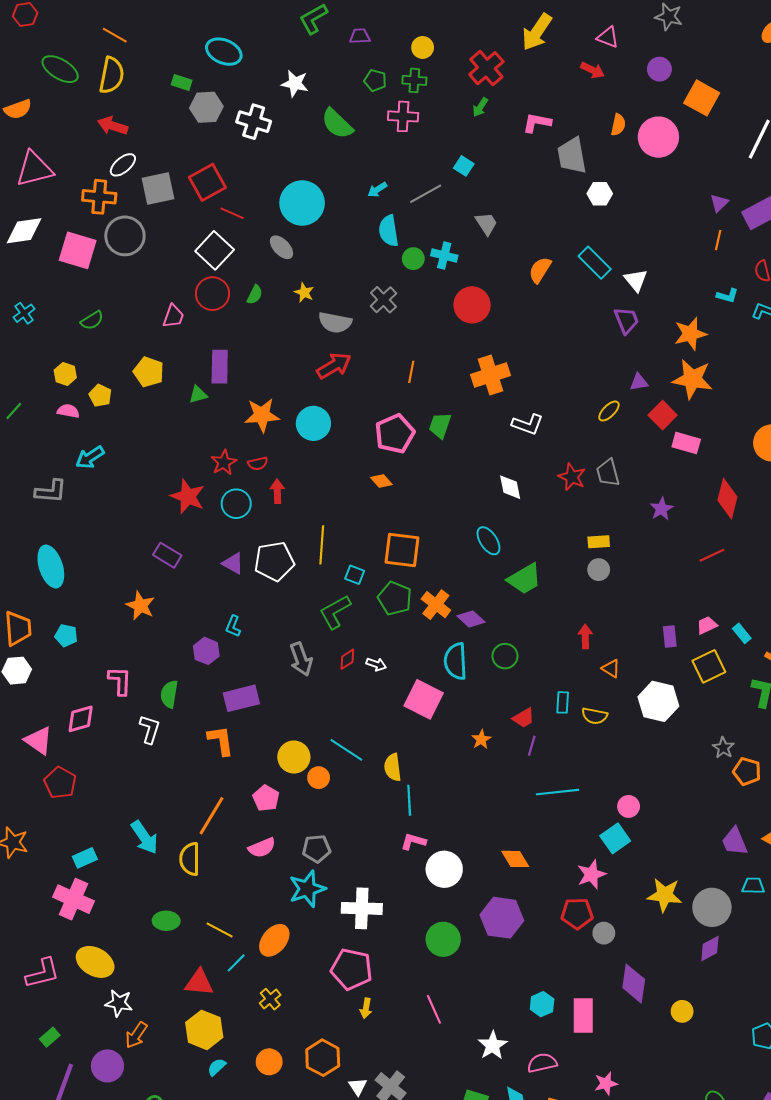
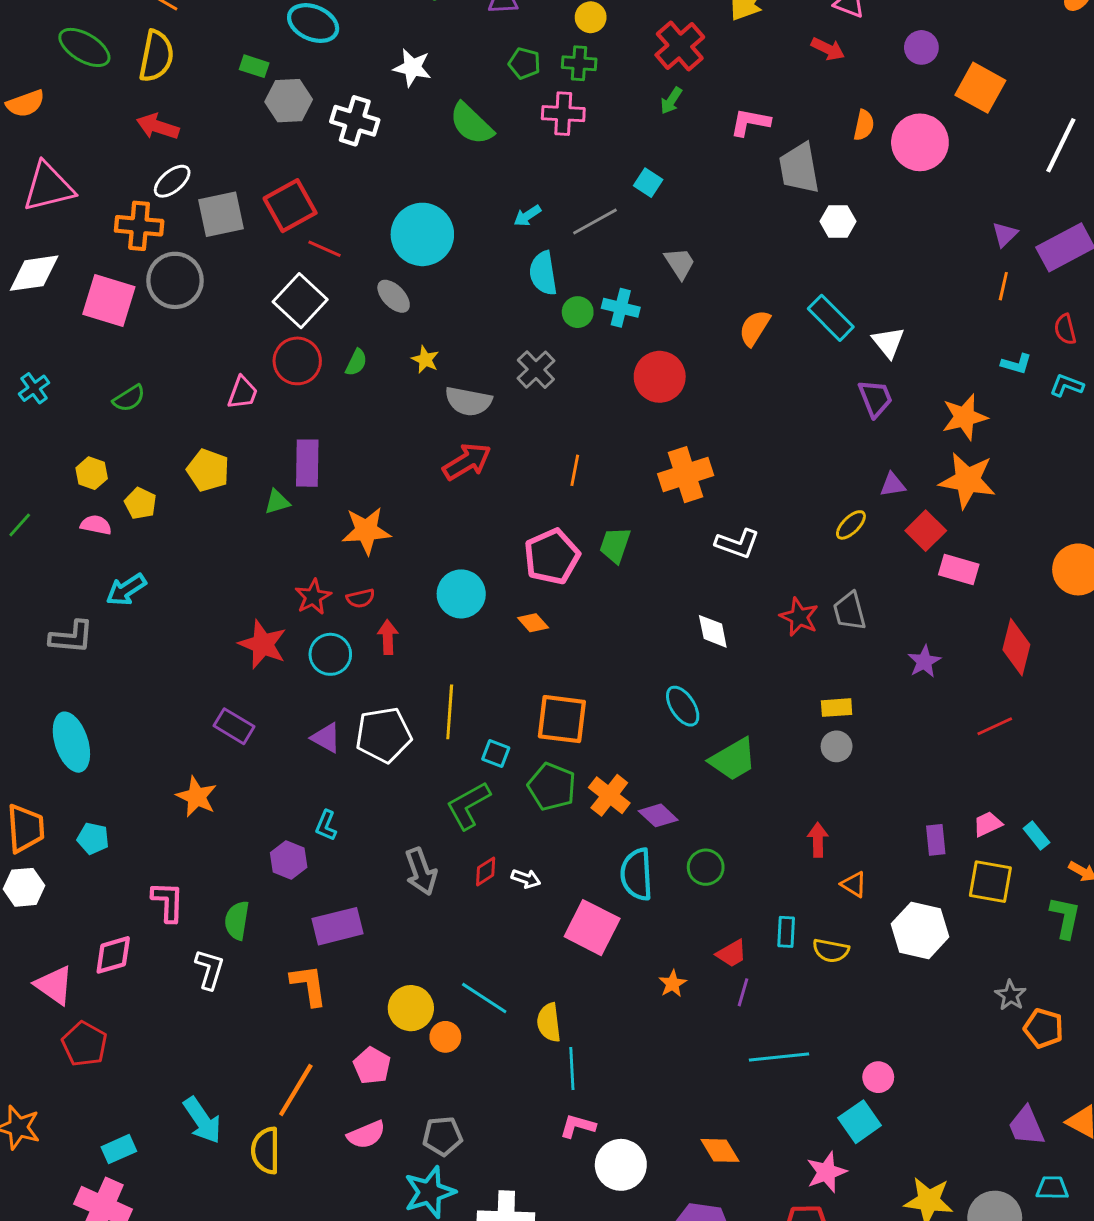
cyan circle: (313, 423) -> (461, 594), moved
yellow square: (709, 666) -> (990, 882), turned 36

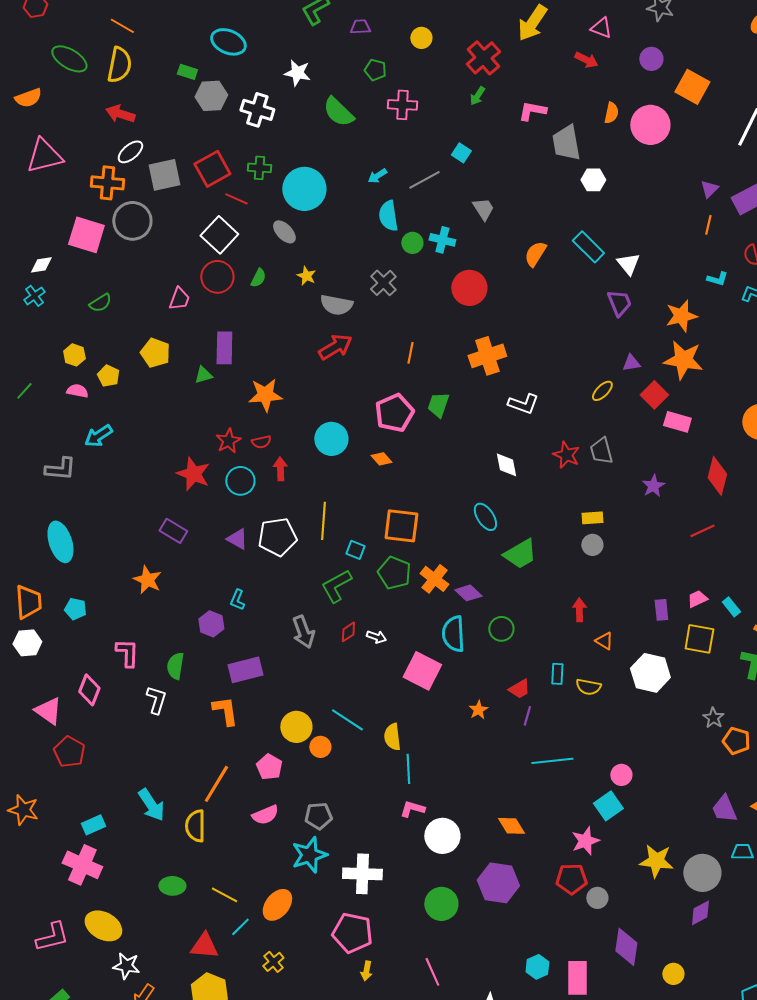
green cross: (579, 63) -> (259, 168), moved
white diamond: (34, 273) -> (41, 265), moved, size x0.6
pink diamond: (113, 955) -> (89, 690), turned -52

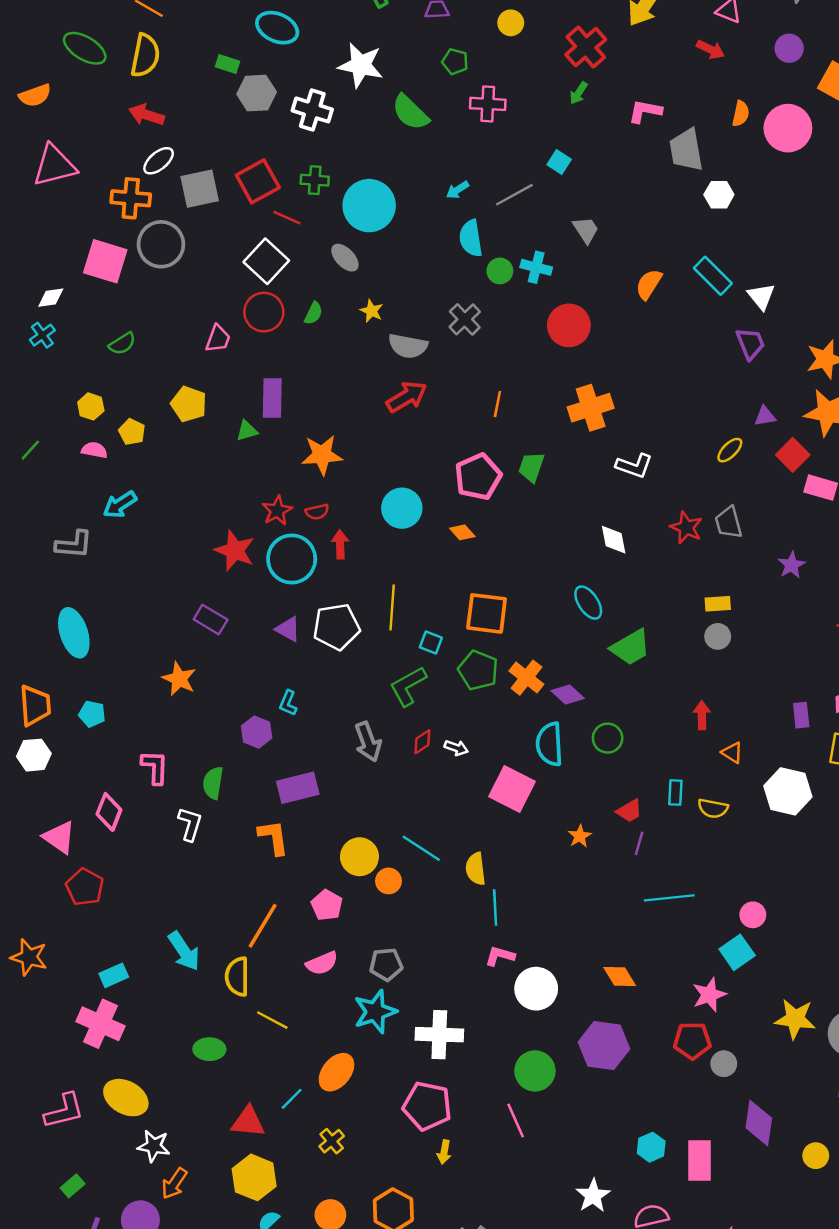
white star: (297, 73) -> (361, 65), size x1.4
cyan circle: (240, 481) -> (292, 559), size x1.4
yellow line: (224, 895) -> (272, 1020), moved
pink line: (432, 972) -> (516, 1121), moved

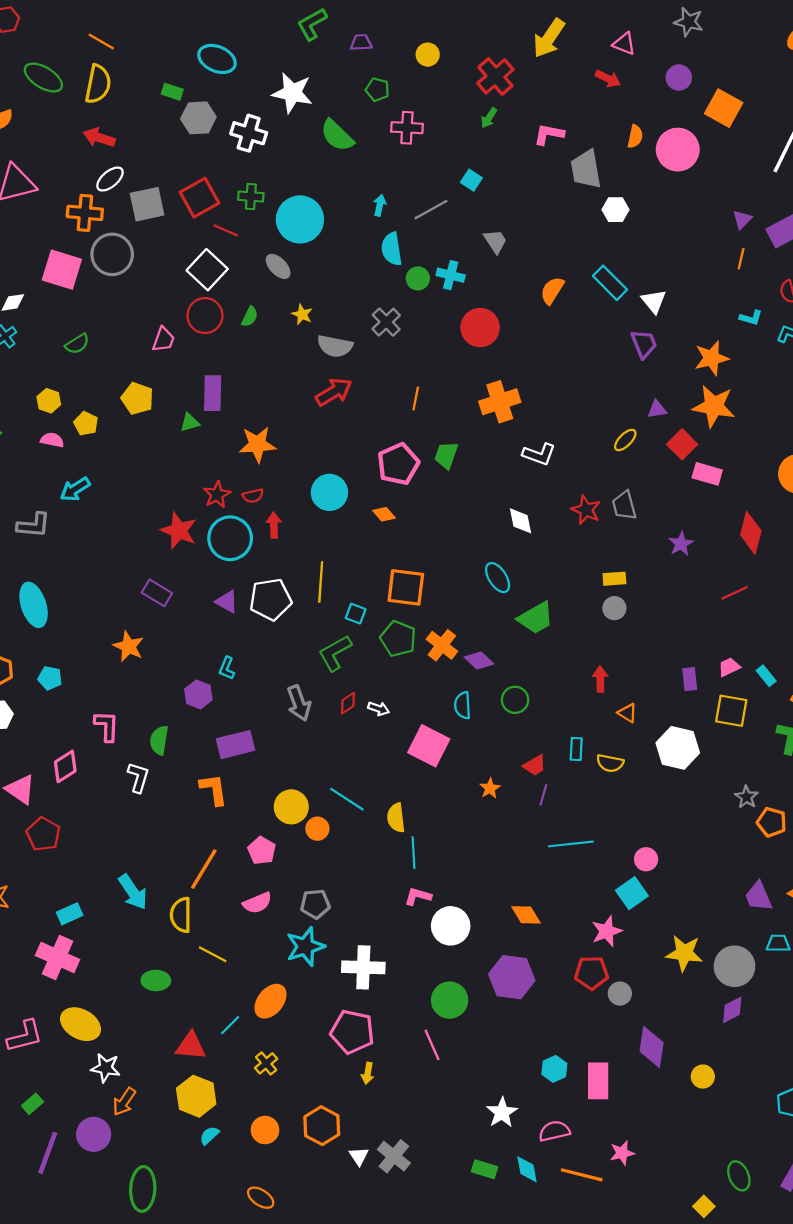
cyan arrow: (457, 190) -> (380, 205), turned 135
cyan semicircle: (549, 744) -> (463, 705), size x0.7
pink diamond: (109, 812) -> (65, 766), turned 36

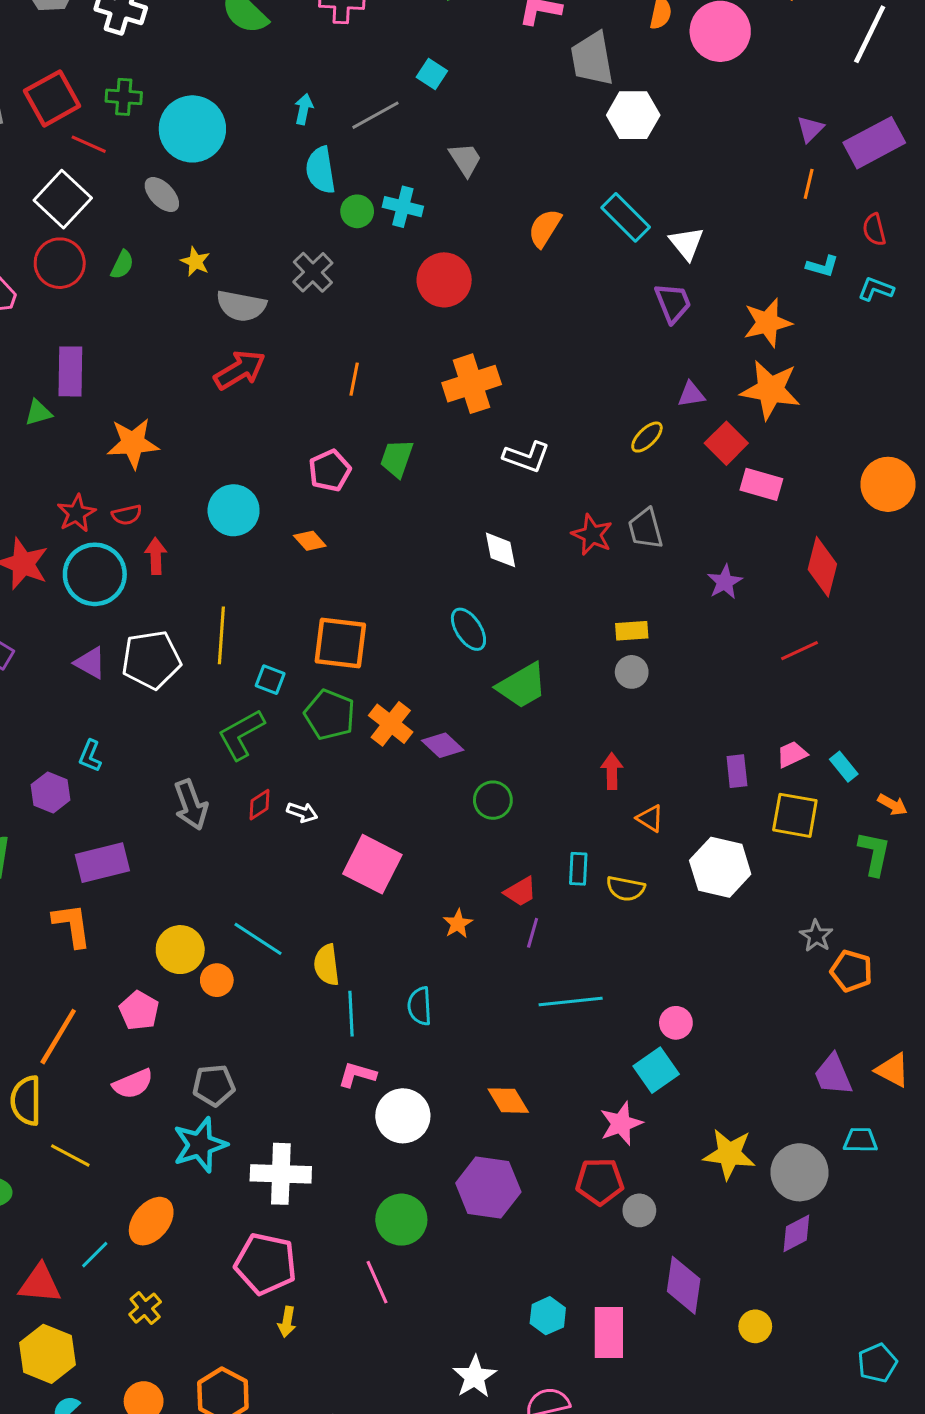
white hexagon: (615, 210) -> (633, 115), size x1.4
pink pentagon: (398, 464) -> (330, 471), size x0.7
cyan semicircle: (463, 705) -> (420, 1006), moved

